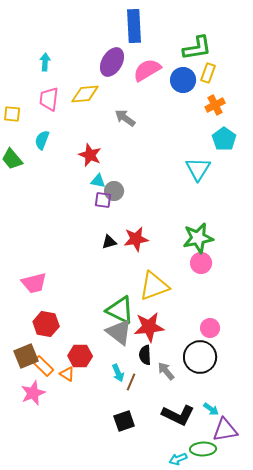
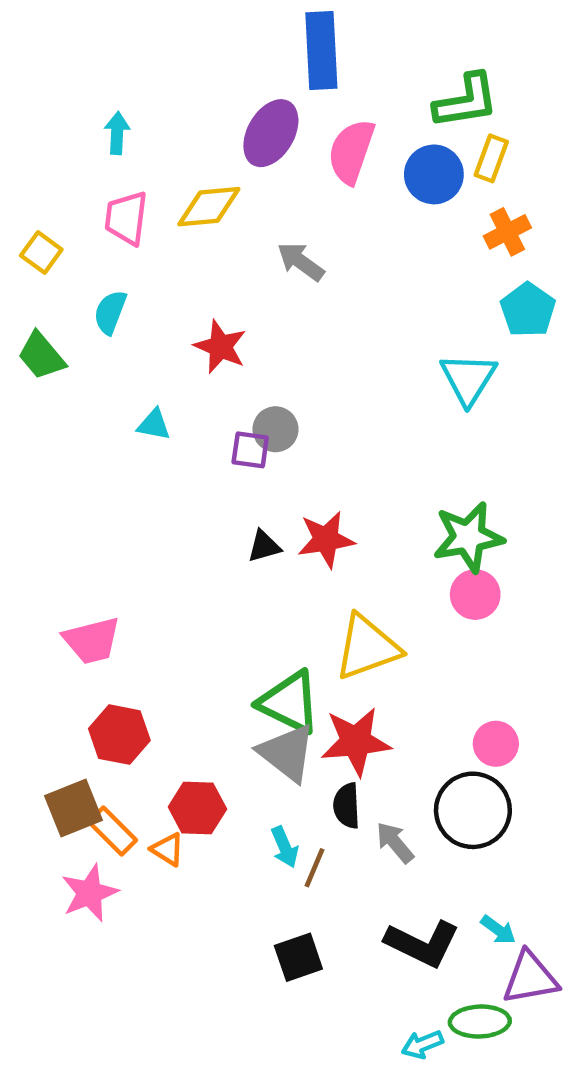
pink semicircle: (147, 70) -> (351, 151), turned -40
yellow square: (12, 114) -> (41, 252), turned 30
cyan triangle: (98, 181) -> (154, 425), moved

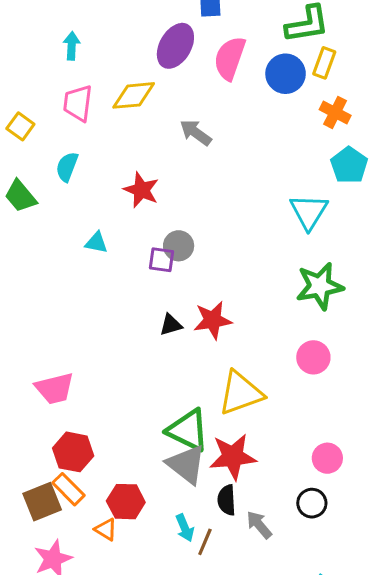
orange cross: (507, 232) -> (335, 112), turned -36
green star: (468, 537) -> (320, 286), moved
black circle: (473, 810) -> (312, 503), size x0.6
orange rectangle: (112, 831) -> (68, 489), moved

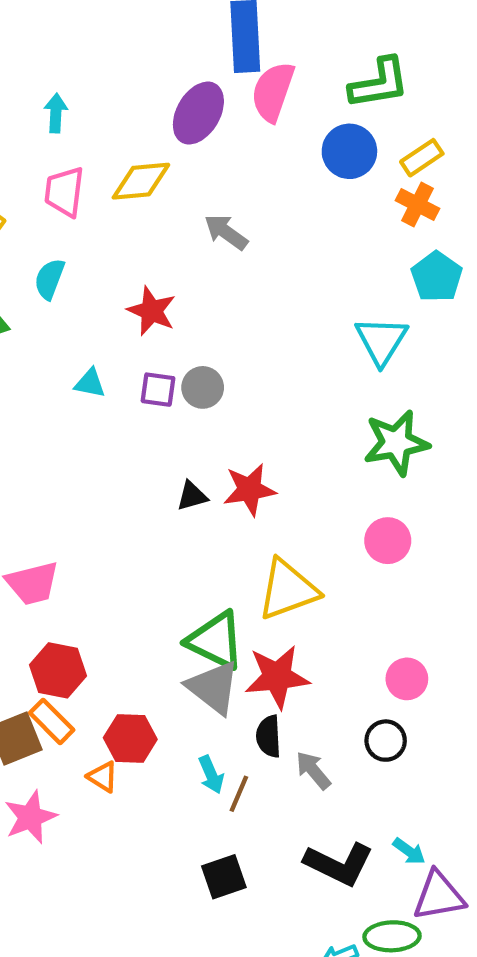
pink semicircle: (230, 58) -> (273, 92), moved
yellow rectangle: (324, 63) -> (422, 158), moved, turned 36
purple square: (162, 260) -> (158, 390), moved

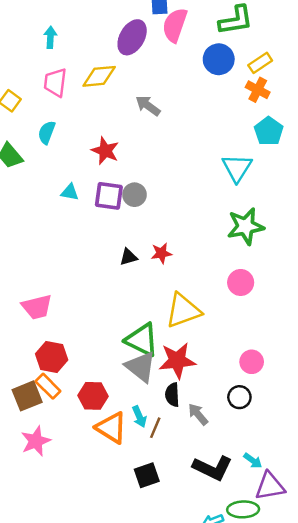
purple square: (158, 390) -> (109, 196), size x1.4
red star: (249, 490) -> (161, 253), size x0.7
orange triangle: (103, 777) -> (111, 428), moved, size x1.8

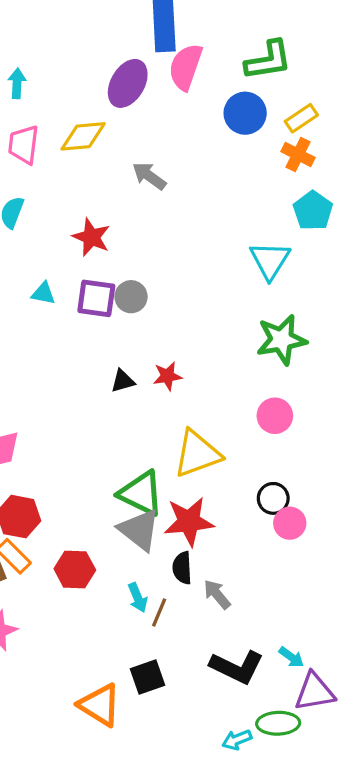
black circle: (239, 397) -> (273, 498), moved
orange triangle: (111, 428) -> (100, 705), moved

